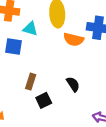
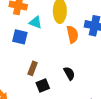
orange semicircle: (74, 39) -> (72, 34), turned -120

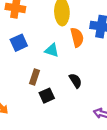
cyan triangle: (35, 22) -> (52, 50), moved
blue square: (20, 37) -> (19, 43), turned -35

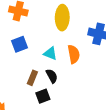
orange semicircle: (77, 37) -> (74, 54), moved
black semicircle: (75, 81) -> (52, 76), moved

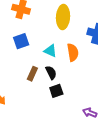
black square: (43, 96) -> (56, 91), moved

